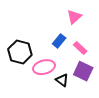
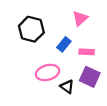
pink rectangle: (80, 48) -> (87, 52), turned -40
black hexagon: (20, 52) -> (31, 29), moved

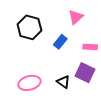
pink rectangle: (87, 52) -> (90, 47), moved
pink ellipse: (48, 72) -> (29, 83), moved

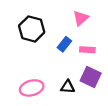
pink rectangle: (90, 47) -> (87, 50), moved
black triangle: (63, 82) -> (68, 87), turned -32

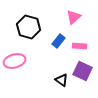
black triangle: (68, 87) -> (62, 80), turned 32
pink ellipse: (32, 88) -> (15, 61), moved

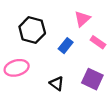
pink rectangle: (80, 46) -> (98, 42), moved, turned 32
black triangle: (62, 80) -> (57, 83), moved

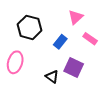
pink ellipse: (17, 68) -> (15, 62), turned -60
purple square: (92, 79) -> (74, 67), moved

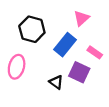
pink rectangle: (90, 39) -> (95, 52), moved
blue rectangle: (60, 42) -> (65, 45), size x1.5

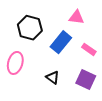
pink triangle: (82, 18) -> (76, 17), turned 49
purple square: (79, 72) -> (86, 80), moved

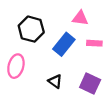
pink rectangle: (89, 49) -> (94, 43), moved, turned -32

